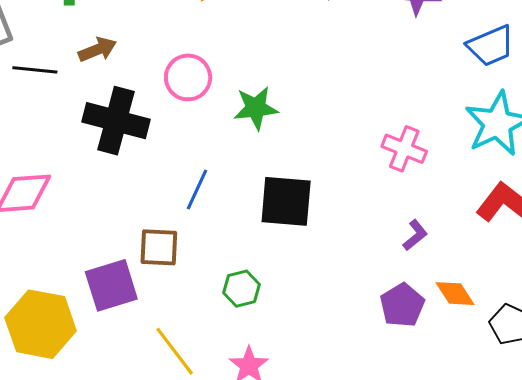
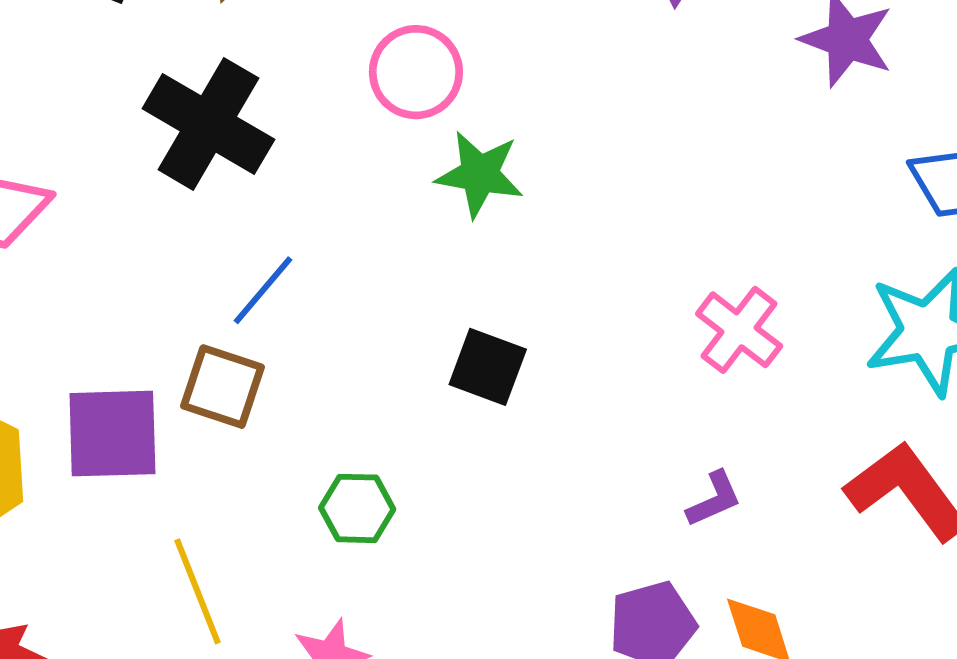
pink circle: (188, 77) -> (416, 72), moved
blue line: (197, 189) -> (263, 290), moved
black square: (286, 201) -> (488, 367), size x0.7

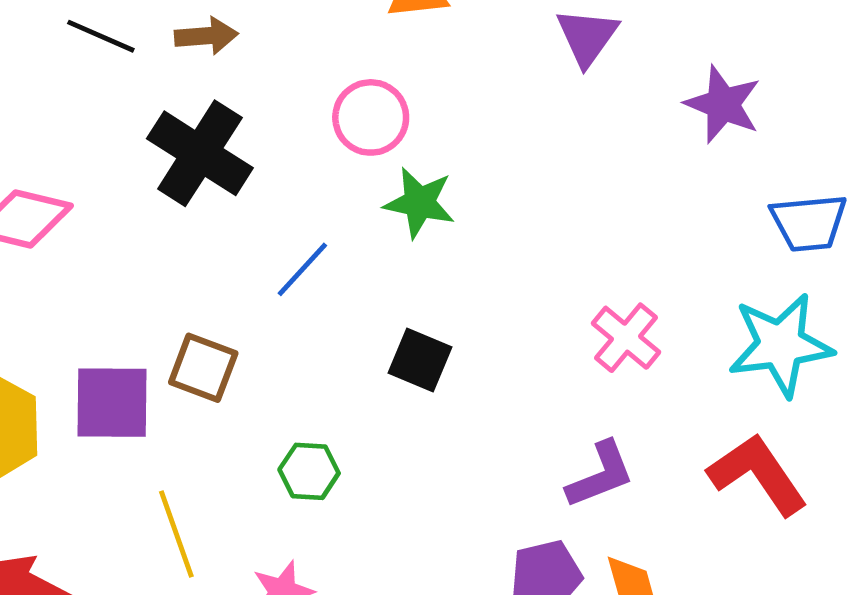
blue line: (263, 290) -> (302, 269), moved
purple L-shape: (714, 499) -> (600, 475), size x1.5

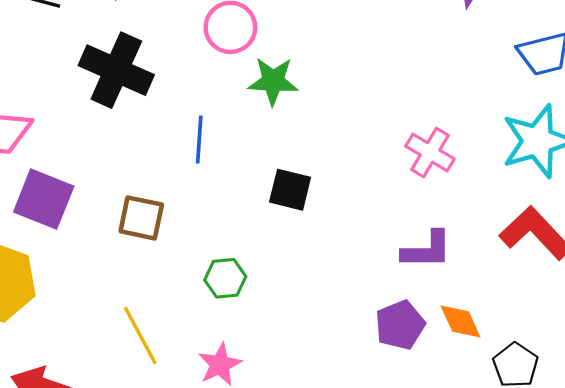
blue line: (302, 269) -> (199, 139), turned -30
purple square: (112, 403) -> (44, 199), moved, turned 30
purple L-shape: (600, 475) -> (427, 250), turned 30

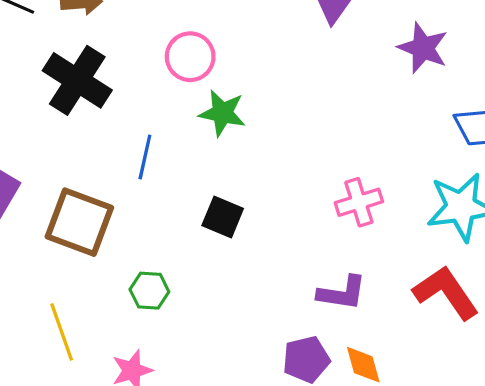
pink cross: (430, 152) -> (359, 202), turned 33
brown square: (141, 218) -> (79, 222), size x1.5

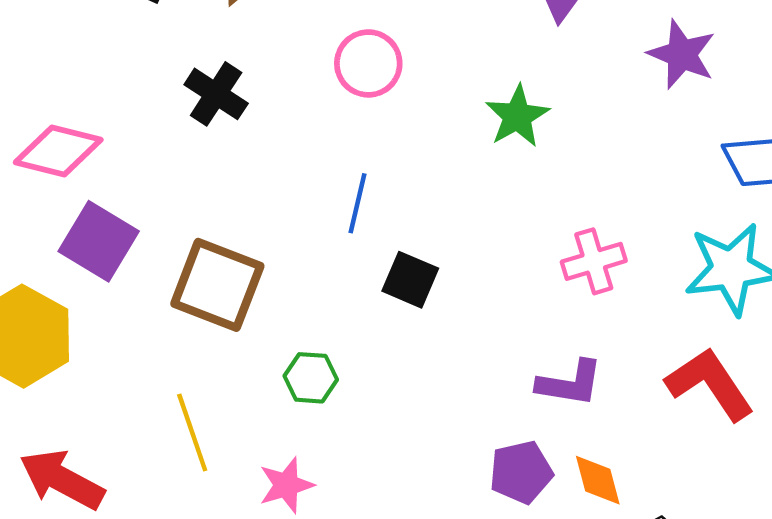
black cross: (77, 80) -> (216, 94), size x0.7
green star: (222, 113) -> (517, 116), moved, turned 30
blue line: (145, 157) -> (357, 203), moved

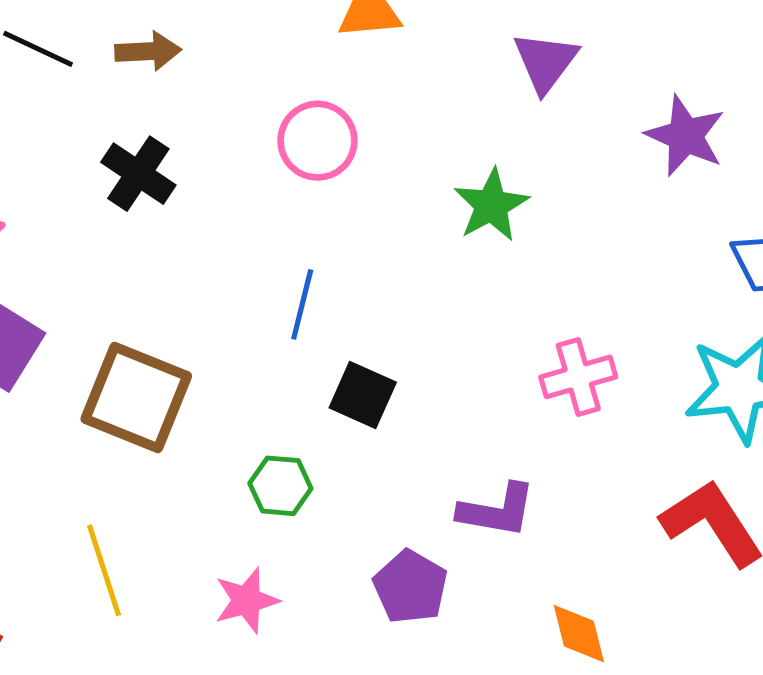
green hexagon: (311, 378) -> (280, 486), moved
purple L-shape: (570, 383) -> (497, 510), moved
purple pentagon: (521, 472) -> (410, 587), moved, turned -30
pink star: (286, 485) -> (247, 600), moved

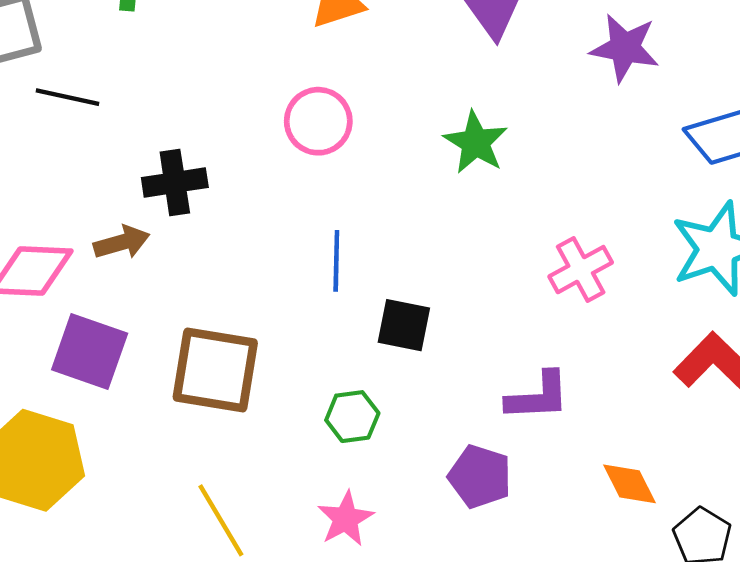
brown arrow: (148, 51) -> (122, 242), moved
black cross: (138, 174) -> (175, 182), turned -30

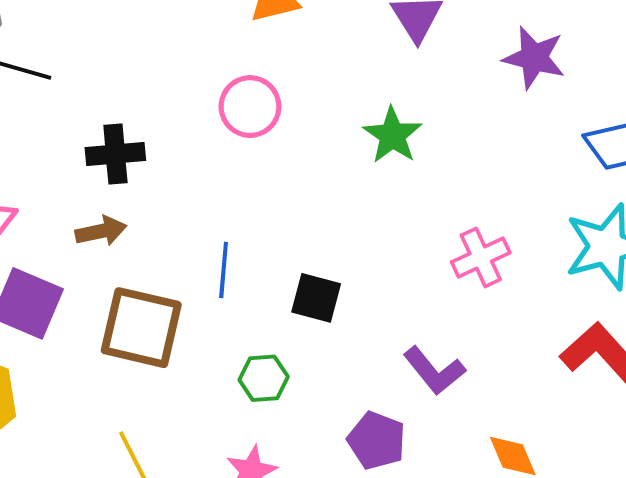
brown arrow: (122, 242) -> (101, 231), moved
blue line: (336, 261) -> (224, 270), moved
purple L-shape: (538, 396) -> (434, 371), turned 50

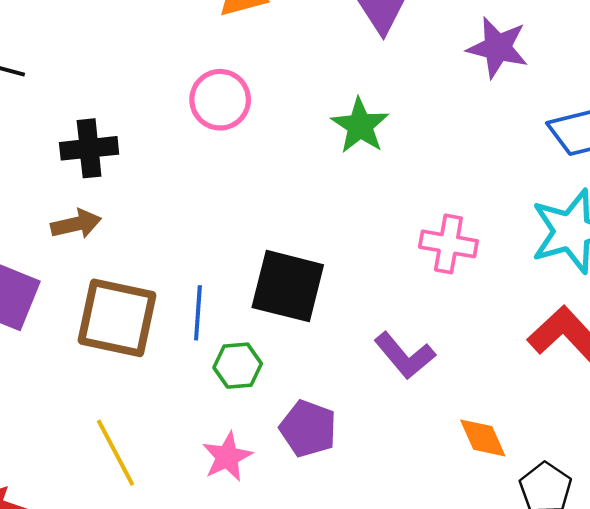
pink cross: (481, 257) -> (448, 244), turned 36
blue line: (224, 270) -> (198, 313), moved
black square: (316, 298) -> (288, 286), size x1.5
purple pentagon: (377, 441) -> (308, 429), moved

